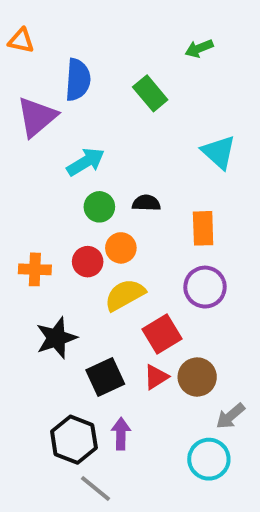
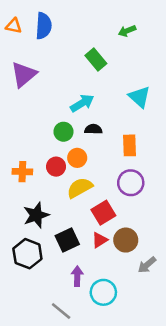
blue semicircle: (78, 80) -> (44, 26), moved
cyan arrow: (86, 162) -> (82, 103), moved
black hexagon: (74, 440) -> (27, 254), moved
cyan circle: (209, 459) -> (103, 292), moved

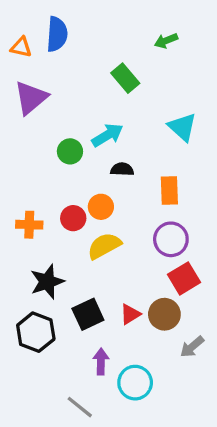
orange triangle: (14, 26) -> (21, 47), moved
green circle: (64, 132) -> (70, 151), moved
red square: (103, 213) -> (184, 278), moved

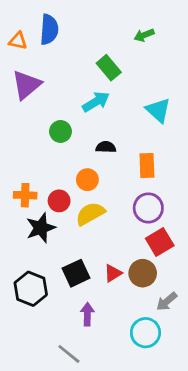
cyan arrow: (107, 135) -> (96, 102), moved
red circle: (73, 218) -> (59, 201), moved
black star: (47, 282) -> (41, 228), moved
cyan circle: (135, 383) -> (145, 333), moved

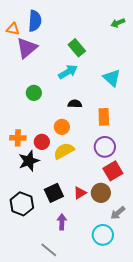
green arrow: (144, 35) -> (118, 23), moved
purple triangle: (26, 85) -> (27, 48), moved
green circle: (60, 131) -> (34, 93), moved

